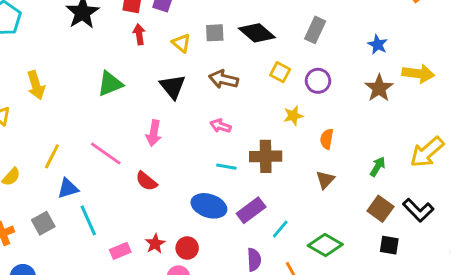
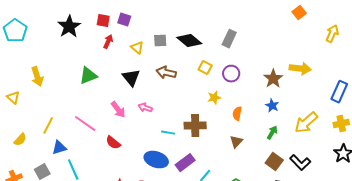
red arrow: (139, 34) -> (108, 42), turned 32
blue star: (378, 44) -> (272, 106), moved
pink arrow: (221, 126) -> (145, 108), moved
pink arrow: (154, 133) -> (118, 110), turned -48

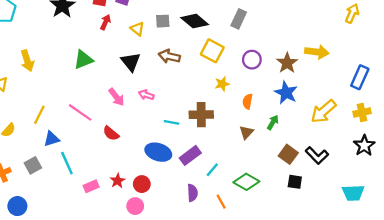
yellow square: (205, 68) -> (212, 51), size x1.5
purple circle: (231, 74) -> (252, 60), moved
blue star: (272, 106) -> (286, 93), size x1.5
green arrow: (272, 133) -> (273, 122), moved

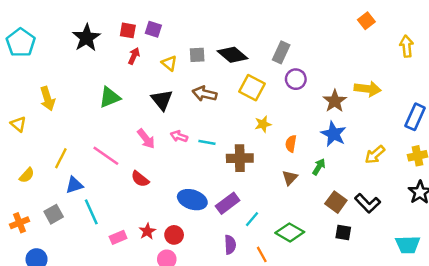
yellow arrow: (352, 13) -> (407, 46), turned -30
purple circle: (252, 60) -> (296, 79), moved
yellow arrow: (323, 111) -> (375, 155), size x0.7
cyan line: (172, 122) -> (207, 142), moved

